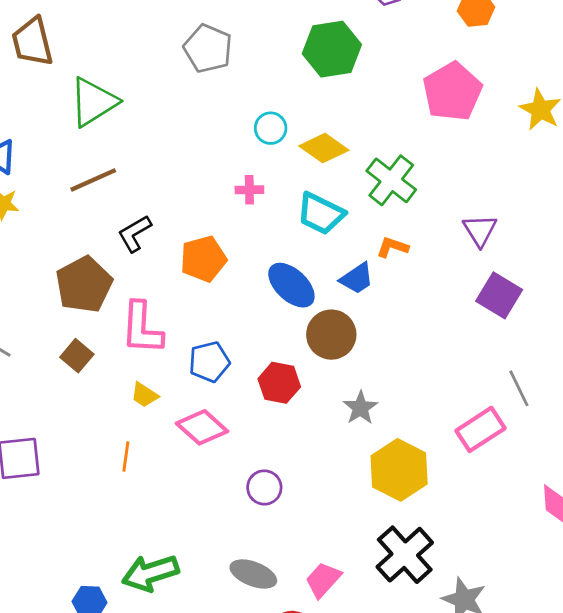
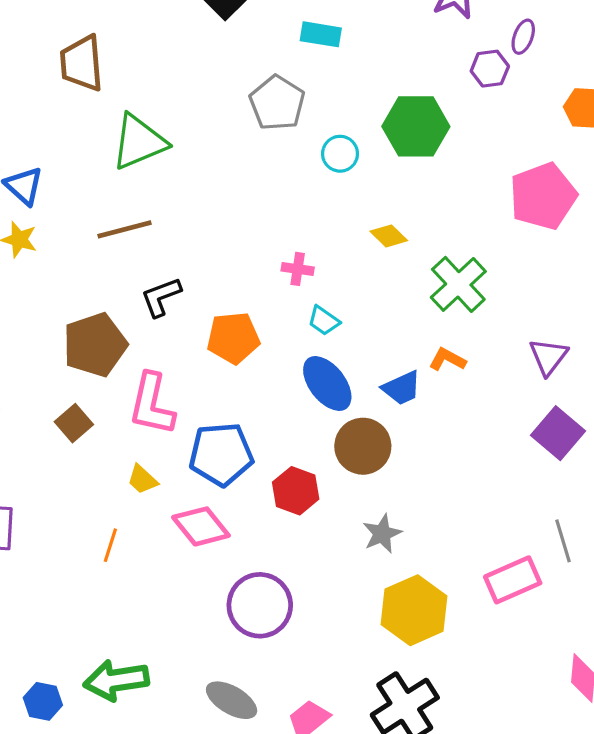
cyan circle: (271, 128) -> (340, 154), moved
yellow diamond: (324, 148) -> (389, 236), size x0.7
cyan trapezoid: (321, 214) -> (324, 321), moved, size x0.6
blue pentagon: (209, 362) -> (221, 454), size x1.4
purple circle: (264, 487) -> (260, 605), size x1.6

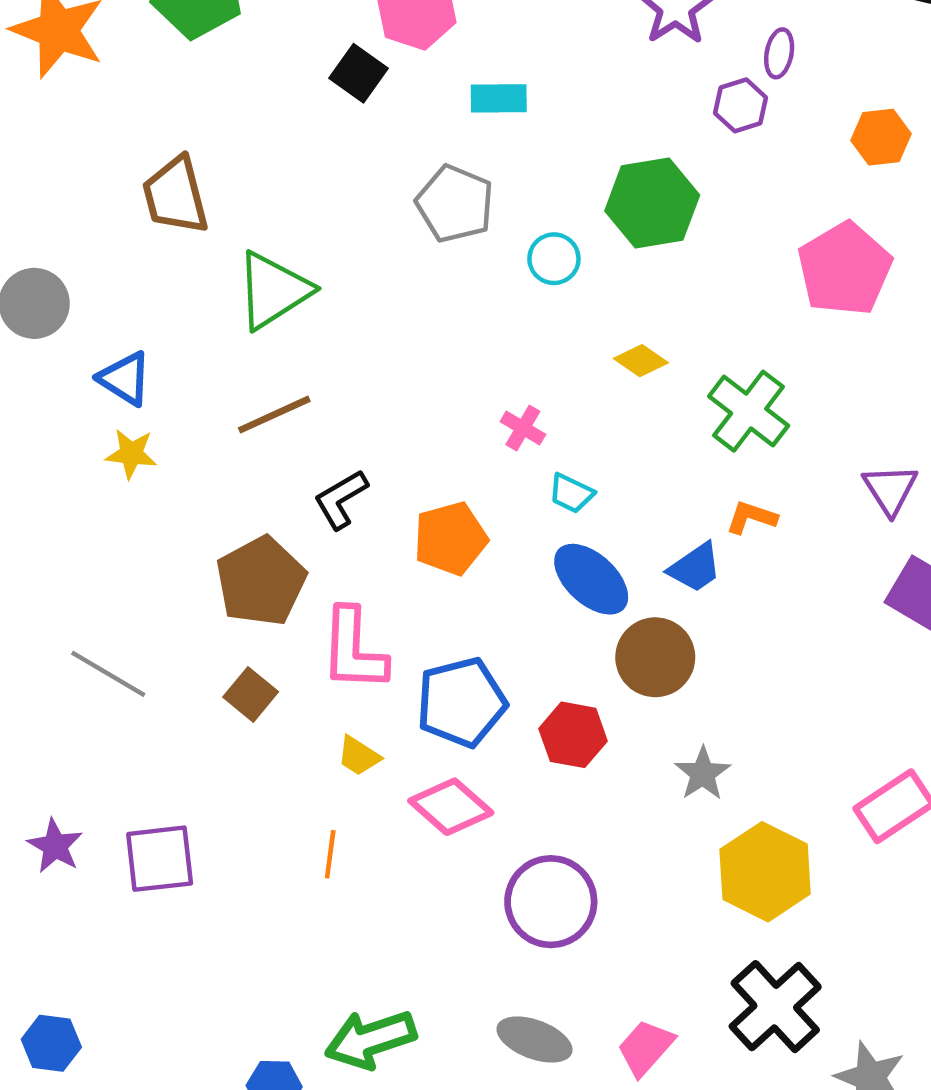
pink cross: (298, 269) -> (523, 428), turned 32

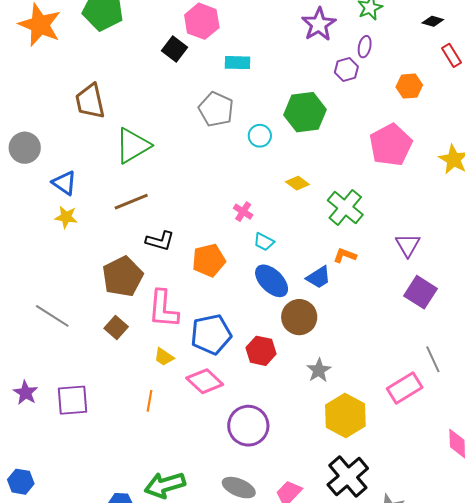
black L-shape: (341, 499) -> (160, 241), turned -136

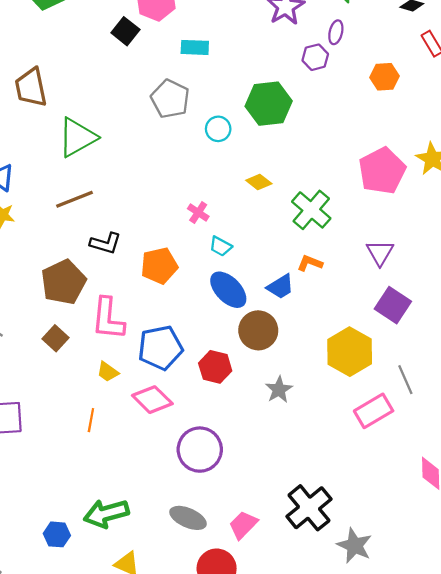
pink pentagon: (391, 145) -> (382, 171), moved
yellow hexagon: (345, 416) -> (350, 352), moved

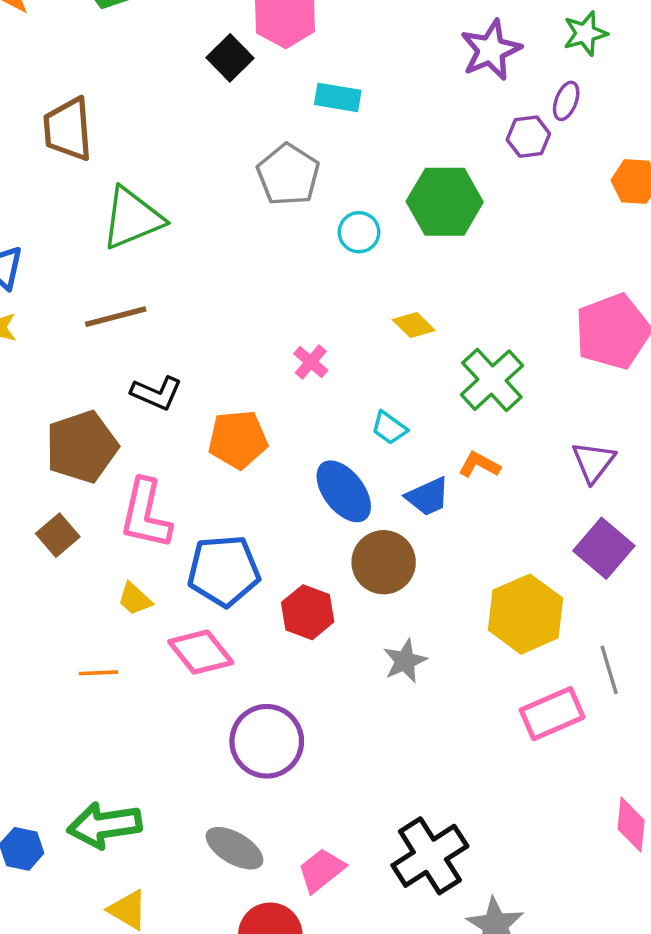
cyan trapezoid: (221, 246) -> (389, 428), moved
orange line: (91, 420) -> (98, 673), turned 70

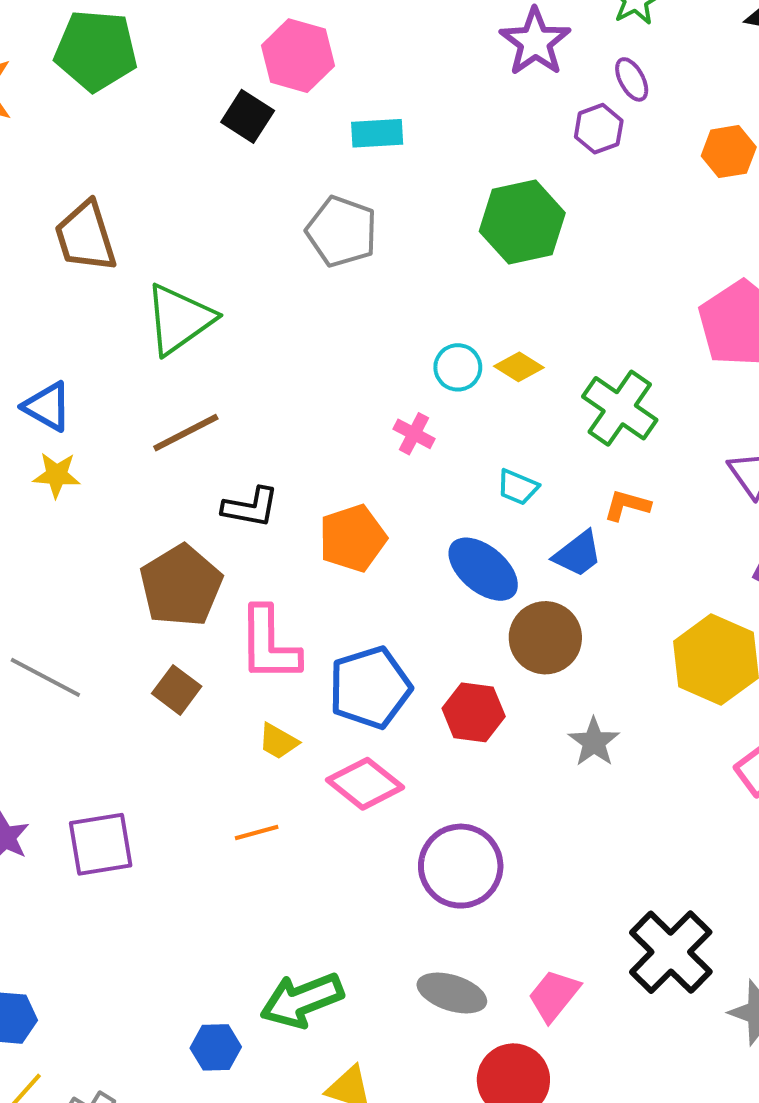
purple ellipse: (566, 101) -> (632, 79), turned -36
cyan circle: (359, 232) -> (458, 367), moved

